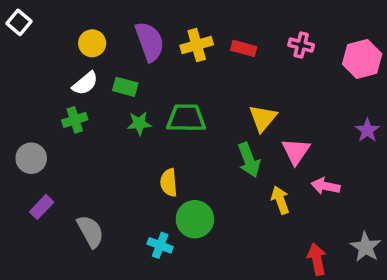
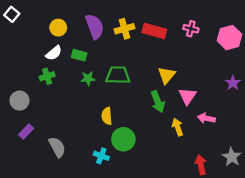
red rectangle: (244, 48) -> (154, 31), size x1.5

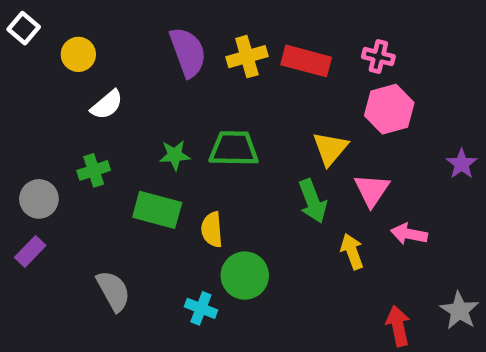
yellow circle: (58, 28) -> (78, 54), moved
pink hexagon: (229, 38) -> (389, 109), moved
green rectangle: (79, 55) -> (157, 210), moved, size x1.5
green cross: (47, 76) -> (94, 170), moved
purple rectangle: (26, 132) -> (30, 251), moved

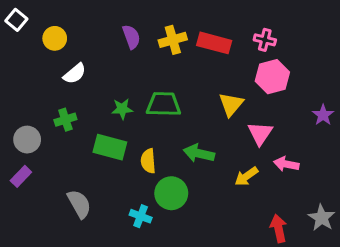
purple semicircle: (188, 52) -> (131, 37), size x0.7
green arrow: (313, 201) -> (199, 153), moved, turned 124
yellow arrow: (352, 251) -> (246, 176), turned -105

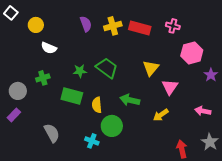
white semicircle: (75, 74) -> (49, 48), turned 63
pink hexagon: (272, 77) -> (192, 53), moved
green trapezoid: (164, 104) -> (107, 68), turned 35
pink arrow: (286, 164) -> (203, 111), moved

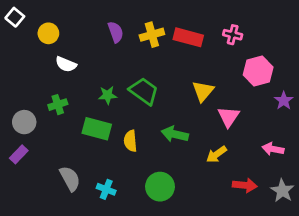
green circle: (112, 126) -> (160, 187), moved
cyan cross: (92, 141) -> (106, 189), moved
red arrow: (182, 149) -> (245, 185), moved, turned 108

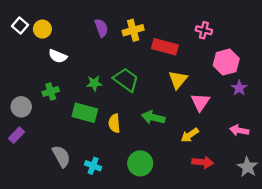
white square: (15, 17) -> (20, 26), moved
red rectangle: (188, 37) -> (165, 47), moved
purple star: (284, 101) -> (239, 88), moved
red arrow: (245, 185) -> (203, 162), moved

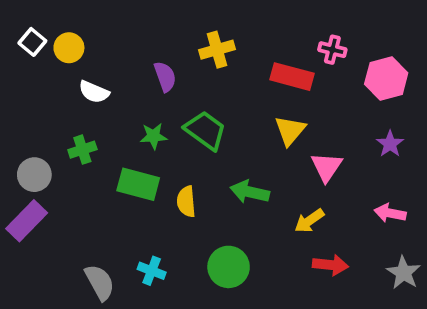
purple semicircle: (101, 28) -> (165, 77), moved
red rectangle: (165, 47) -> (292, 77), moved
pink hexagon: (226, 62) -> (386, 78), moved
purple rectangle: (16, 135) -> (27, 221), size x1.5
gray semicircle: (61, 156) -> (100, 282), moved

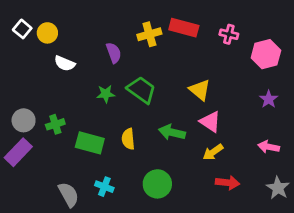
red rectangle: (292, 77) -> (184, 28), moved
yellow triangle: (290, 130) -> (200, 90), turned -30
green cross: (82, 150) -> (55, 124), moved
pink triangle: (327, 167) -> (210, 122), moved, turned -30
green rectangle: (138, 184) -> (90, 143), moved

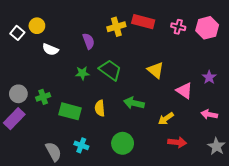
white square: (22, 29) -> (17, 33), moved
pink hexagon: (266, 54) -> (207, 28), moved
pink triangle: (210, 122) -> (184, 91), moved

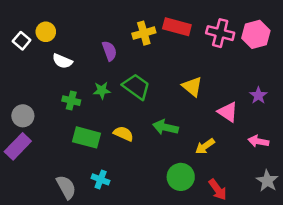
pink cross: (178, 27) -> (220, 33), size x1.5
green cross: (43, 97) -> (71, 101), moved, turned 32
yellow semicircle: (100, 108) -> (123, 134), turned 119
red arrow: (177, 142) -> (218, 190), moved, turned 48
green circle: (123, 143) -> (181, 177), moved

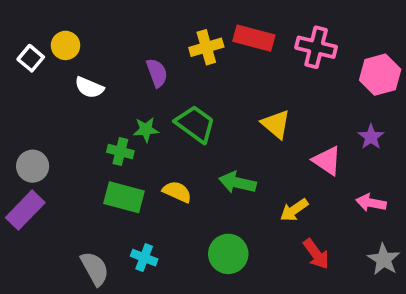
pink hexagon: (256, 34) -> (380, 75), moved
green cross: (71, 101) -> (120, 151), moved
green circle: (181, 177) -> (228, 254), moved
red arrow: (218, 190) -> (316, 254), moved

